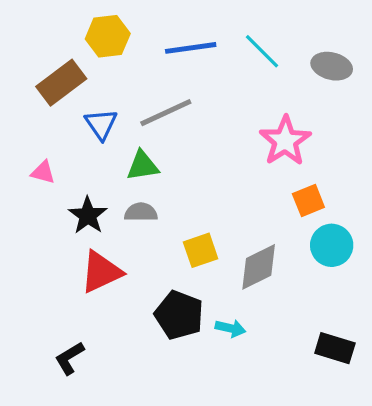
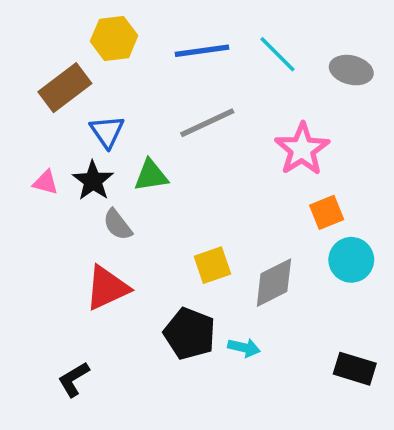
gray line: (166, 113) -> (207, 123), moved
gray semicircle: (141, 212) -> (118, 225), moved, turned -128
black star: (88, 215) -> (93, 181), moved

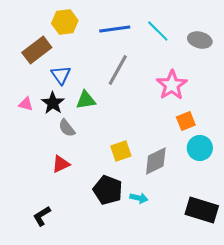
gray line: (207, 123) -> (118, 70), turned -36
red triangle: (107, 288) -> (61, 164), size x0.7
black rectangle: (355, 369) -> (202, 210), size x1.4

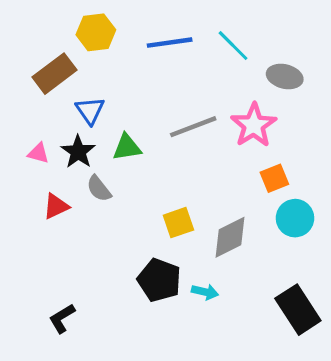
gray ellipse: (200, 40) -> (285, 77), moved
gray line: (118, 70) -> (193, 127), moved, turned 40
red triangle: (61, 164) -> (56, 206), moved
black rectangle: (202, 210) -> (298, 310), turned 40

